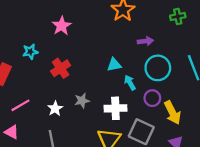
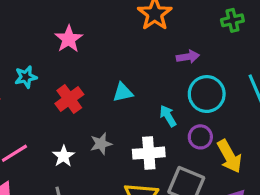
cyan triangle: (114, 65) -> (123, 92), moved

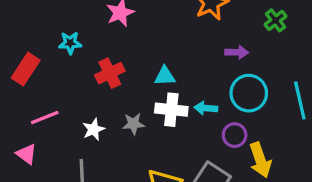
green cross: (232, 20) -> (276, 20), moved, turned -35
cyan arrow: (168, 116) -> (206, 108), turned -65
white cross: (149, 153) -> (171, 110), moved

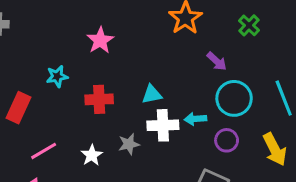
purple arrow: (237, 52) -> (217, 61), turned 50
red cross: (110, 73) -> (99, 99), turned 32
yellow arrow: (260, 160) -> (275, 149), moved

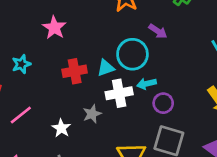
cyan circle: (234, 98) -> (132, 54), moved
red cross: (99, 99) -> (75, 71), moved
purple circle: (227, 140) -> (163, 103), moved
pink line: (44, 151) -> (21, 115), moved

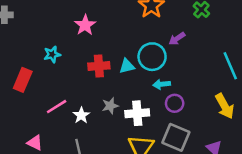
purple arrow: (158, 31) -> (177, 39), turned 105
white cross: (119, 93) -> (137, 113), moved
pink line: (21, 115) -> (57, 107), moved

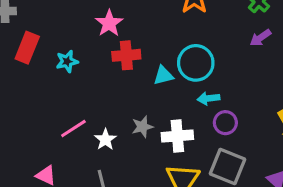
purple arrow: (177, 39) -> (260, 38), moved
red cross: (99, 66) -> (126, 55), moved
red rectangle: (23, 80) -> (27, 48), moved

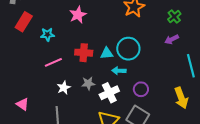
red cross: (126, 55) -> (84, 53), moved
cyan arrow: (208, 98) -> (119, 71), moved
pink line: (73, 129) -> (53, 62), moved
white cross: (177, 136) -> (109, 93), turned -30

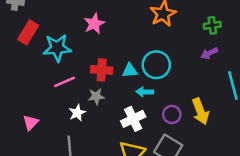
green cross: (174, 17) -> (212, 25), turned 32
cyan star: (47, 35) -> (57, 48), size x1.6
gray star: (88, 83) -> (96, 96), moved
yellow arrow: (181, 98) -> (200, 111), moved
pink triangle: (23, 104) -> (31, 123), moved, turned 40

